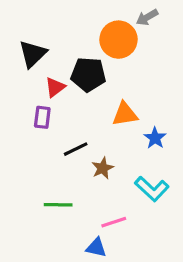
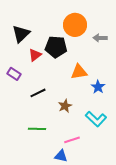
gray arrow: (147, 17) -> (100, 38), moved, turned 32
purple rectangle: (42, 117) -> (14, 74), moved, turned -64
black line: (76, 149) -> (38, 93), moved

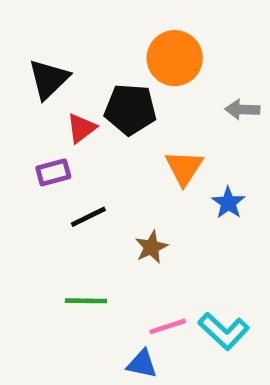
gray arrow: (100, 38) -> (242, 109), moved
orange triangle: (79, 72) -> (184, 168), turned -48
purple rectangle: (14, 74) -> (53, 172), moved, turned -48
cyan L-shape: (96, 119) -> (224, 331), moved

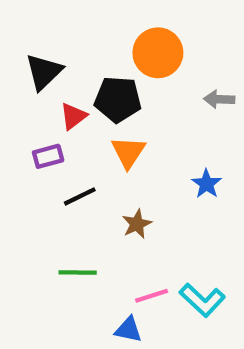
orange triangle: (184, 168) -> (128, 152), moved

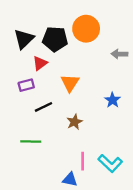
black pentagon: (118, 99) -> (55, 39), moved
green line: (78, 273) -> (31, 142), moved
pink line: (152, 296) -> (83, 161), turned -72

